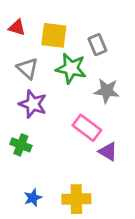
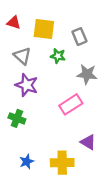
green star: (71, 68) -> (58, 56), size x0.6
pink rectangle: (87, 128) -> (71, 104), turned -70
purple triangle: (108, 152) -> (88, 142), moved

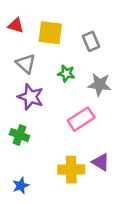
green star: (58, 56) -> (66, 73), moved
blue star: (27, 162) -> (21, 186), moved
yellow cross: (62, 163) -> (71, 170), moved

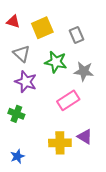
yellow square: (50, 33) -> (42, 28), turned -30
green star: (66, 73) -> (56, 62), size x1.5

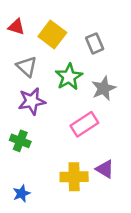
yellow square: (42, 28) -> (52, 34), turned -30
green star: (56, 62) -> (69, 77), turned 30
gray star: (84, 71) -> (104, 88), turned -30
purple star: (26, 82) -> (32, 101), turned -30

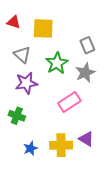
yellow square: (52, 34) -> (43, 28), turned -35
gray rectangle: (95, 43) -> (87, 45), moved
blue star: (21, 193) -> (31, 148), moved

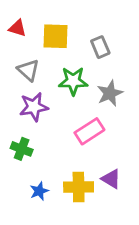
gray rectangle: (87, 45) -> (100, 47), moved
green star: (57, 63) -> (73, 81), turned 30

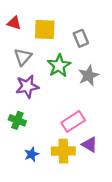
gray triangle: (28, 70) -> (23, 57), turned 30
green star: (73, 81) -> (59, 66), turned -30
pink rectangle: (89, 131) -> (73, 121), moved

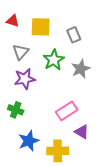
yellow cross: (63, 151) -> (58, 151), moved
blue star: (32, 154) -> (29, 141), size x1.5

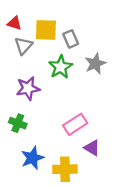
gray rectangle: (74, 35) -> (71, 39), moved
gray triangle: (21, 52) -> (23, 46), moved
gray star: (81, 69) -> (95, 64), moved

